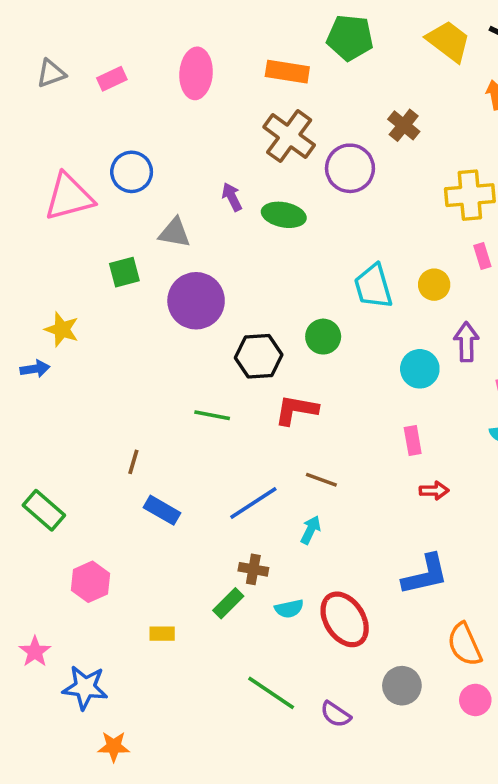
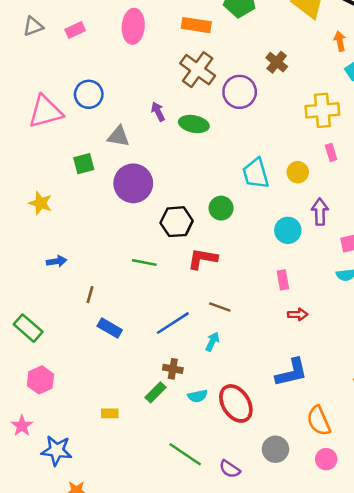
blue arrow: (35, 369) -> (57, 261), moved
pink hexagon: (90, 582) -> (40, 380), moved

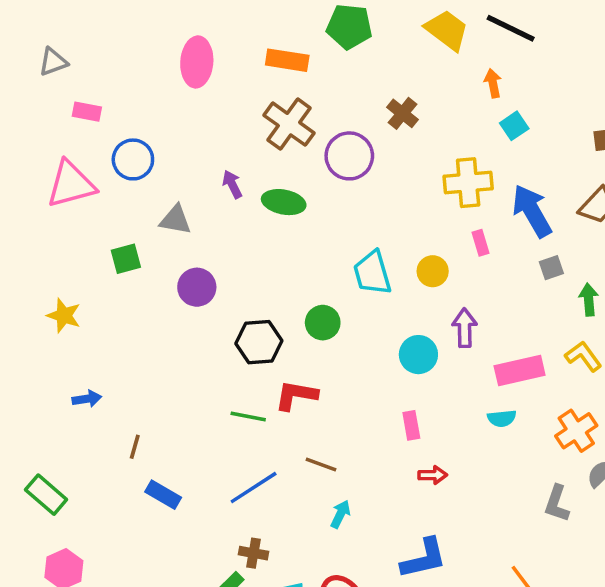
pink rectangle: (75, 30) -> (87, 112), moved, turned 36
purple circle: (133, 183) -> (197, 287), size x0.7
green line: (144, 263) -> (248, 417), moved
cyan arrow: (212, 342) -> (340, 514), moved

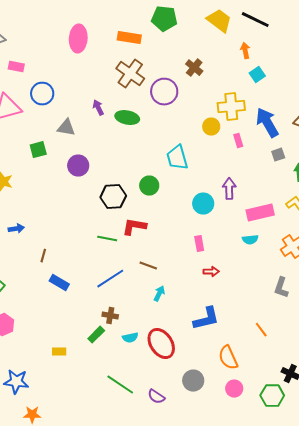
yellow circle: (433, 271) -> (211, 127), moved

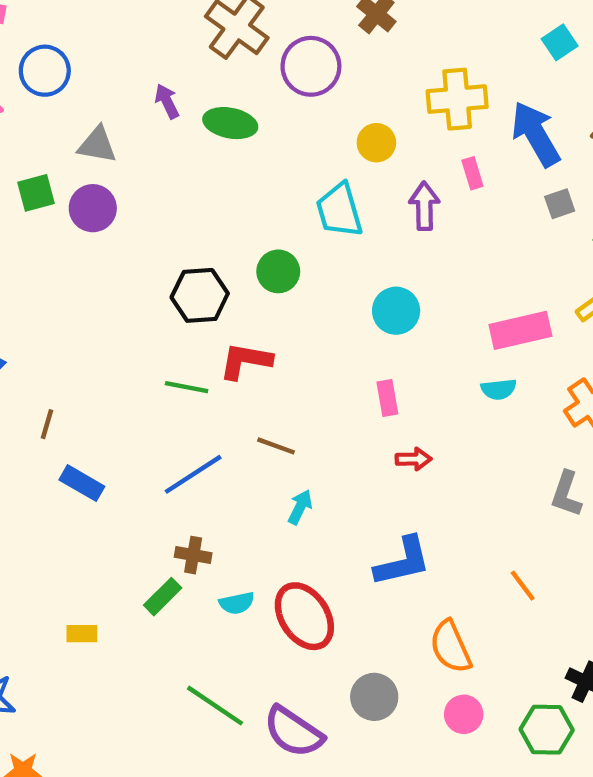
cyan square: (257, 75) -> (560, 42), moved
yellow circle: (211, 127) -> (376, 143), moved
purple circle: (78, 166) -> (93, 208), moved
purple arrow: (229, 189) -> (424, 206), moved
purple semicircle: (156, 397) -> (293, 732), size x1.6

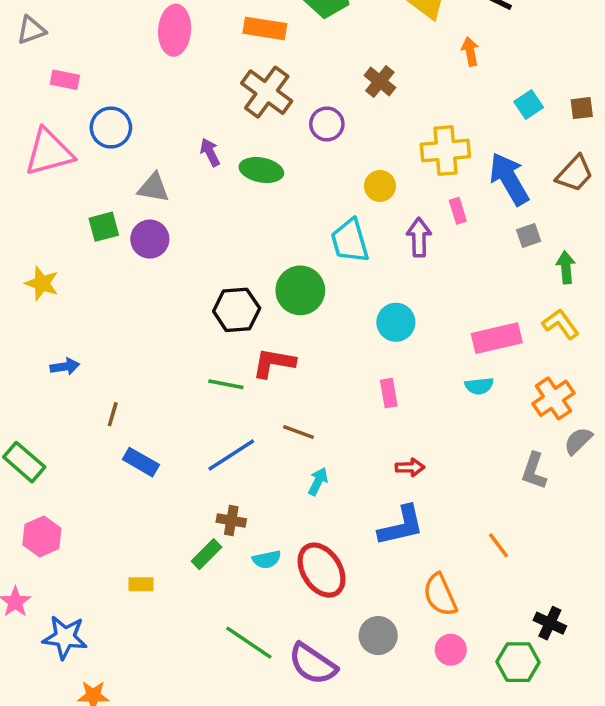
purple circle: (311, 66) -> (327, 124), size x0.7
green circle: (278, 271) -> (300, 290), size x1.4
red arrow: (413, 459) -> (410, 467), moved

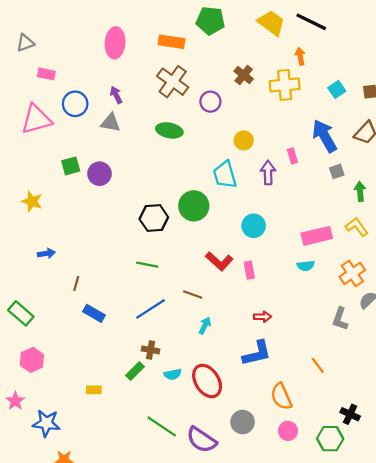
yellow cross: (445, 151) -> (285, 85), moved
purple arrow: (210, 152) -> (116, 95), moved
gray triangle: (153, 188) -> (111, 123), moved
red L-shape: (274, 363) -> (219, 261), moved, turned -148

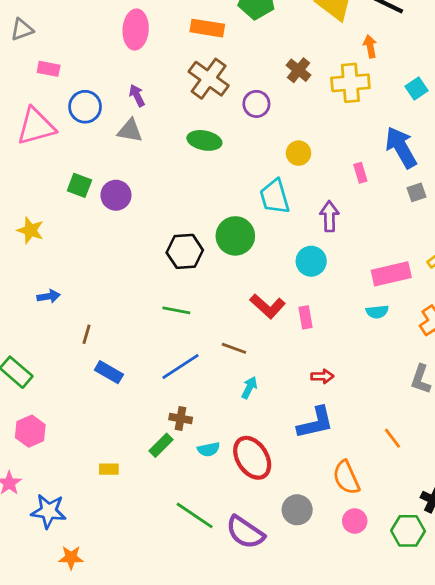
green square: (71, 166) -> (79, 185), turned 36
purple arrow: (268, 173) -> (329, 216), moved

